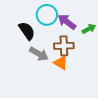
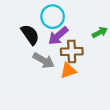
purple arrow: (67, 22) -> (58, 36), moved, turned -78
orange triangle: (61, 63) -> (68, 71), turned -49

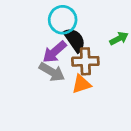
black semicircle: (30, 35) -> (75, 40), moved
purple arrow: (58, 36) -> (55, 52), moved

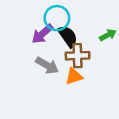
purple arrow: (55, 52) -> (42, 34), moved

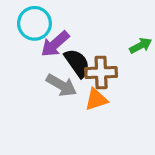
cyan circle: (57, 18) -> (34, 23), moved
black semicircle: (68, 36) -> (77, 63), moved

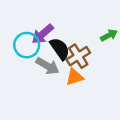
cyan circle: (34, 23) -> (27, 45), moved
brown cross: (101, 73) -> (78, 56), turned -30

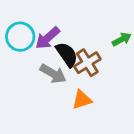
cyan circle: (27, 45) -> (20, 37), moved
orange triangle: (75, 77) -> (82, 100), moved

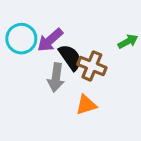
brown cross: (87, 63) -> (92, 66), turned -36
gray arrow: (53, 74) -> (56, 77), turned 68

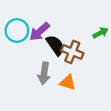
gray arrow: (56, 77) -> (44, 73), moved
orange triangle: (86, 105) -> (68, 82), turned 36

